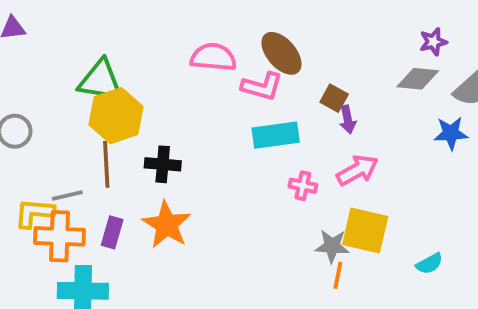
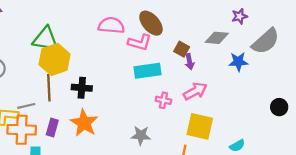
gray diamond: (418, 79) -> (217, 38), moved
blue star: (451, 133) -> (238, 62), moved
gray star: (332, 246) -> (141, 135), moved

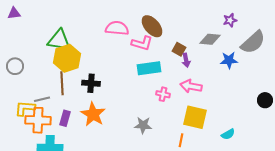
pink arrow: (195, 91) -> (191, 86), turned -140

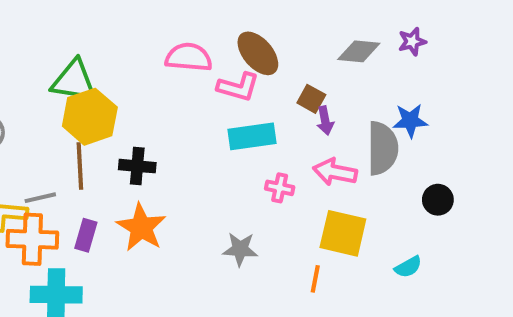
gray diamond: (210, 39) -> (359, 51), moved
gray semicircle: (253, 42) -> (382, 148), moved, turned -48
black circle: (265, 100) -> (438, 200), moved

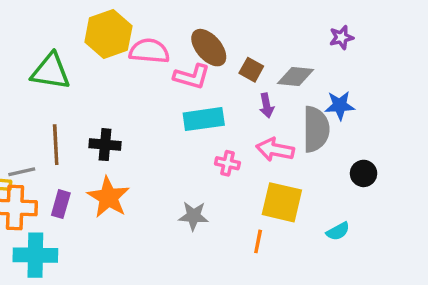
gray diamond: (359, 51) -> (295, 77), moved
brown square: (311, 99) -> (251, 70), moved
yellow hexagon: (90, 117) -> (108, 34), moved

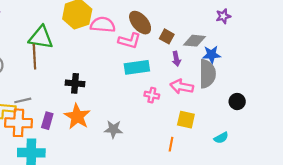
blue star: (340, 105) -> (212, 55), moved
brown line: (56, 145) -> (34, 57), moved
yellow square: (282, 202) -> (186, 120), size x0.7
gray star: (193, 216) -> (113, 129), moved

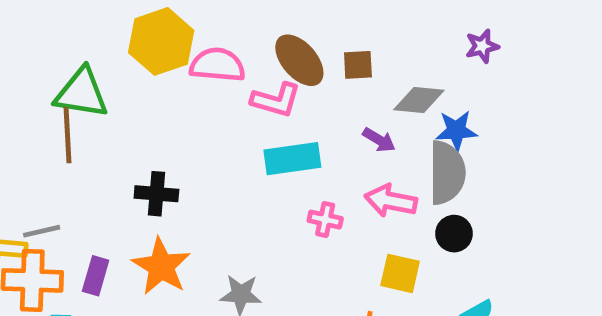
brown square: (167, 36) -> (358, 65), moved, turned -32
purple arrow: (176, 59) -> (379, 140), turned -48
black circle: (237, 102) -> (454, 234), moved

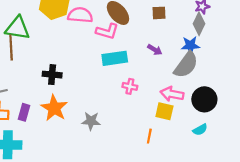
brown square: (358, 65) -> (159, 13), moved
gray diamond: (419, 100) -> (199, 24), moved, turned -70
gray semicircle: (447, 173) -> (186, 65), turned 36
pink arrow: (391, 201) -> (172, 94), moved
black circle: (454, 234) -> (204, 99), moved, size x1.5

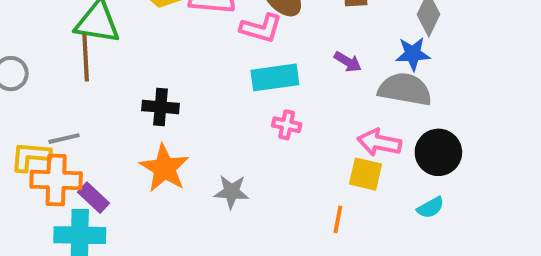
gray semicircle: (186, 65) -> (405, 89), turned -116
pink cross: (130, 86) -> (287, 125), moved
purple rectangle: (24, 112) -> (94, 198), moved, turned -63

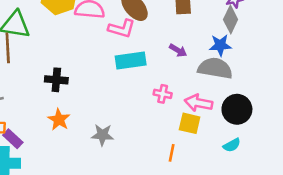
pink cross: (287, 125) -> (163, 94), moved
orange star: (164, 168) -> (59, 120), size x0.7

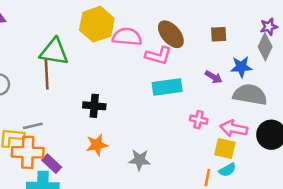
blue star: (220, 45) -> (241, 67), moved
orange star: (59, 120) -> (97, 145), turned 30
cyan semicircle: (232, 145) -> (227, 170), moved

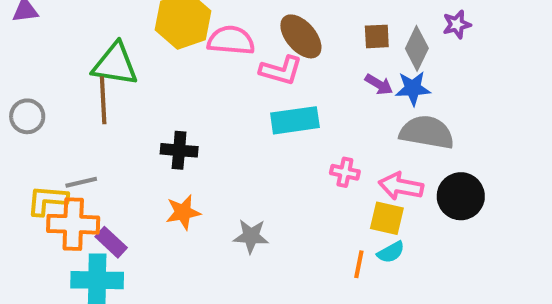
gray diamond: (265, 47) -> (417, 48), moved
purple arrow: (214, 77) -> (379, 84), moved

